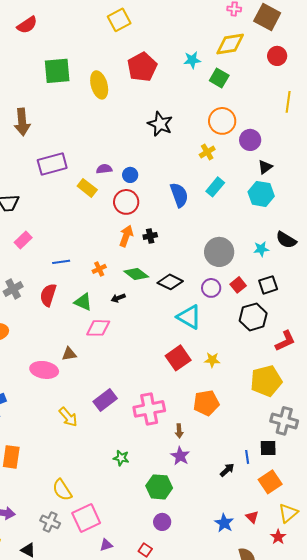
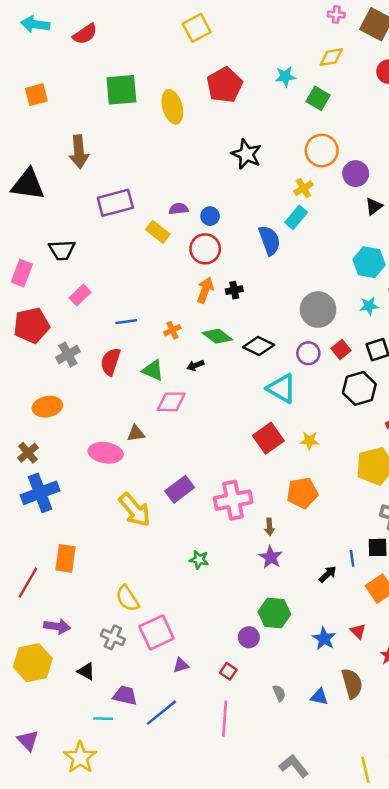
yellow diamond: (230, 44) -> (331, 57), size x0.7
cyan rectangle: (215, 187) -> (296, 217), moved
cyan hexagon: (261, 194) -> (369, 262), moved
yellow arrow: (68, 417) -> (135, 510), size x1.4
green hexagon: (159, 487) -> (274, 613), moved

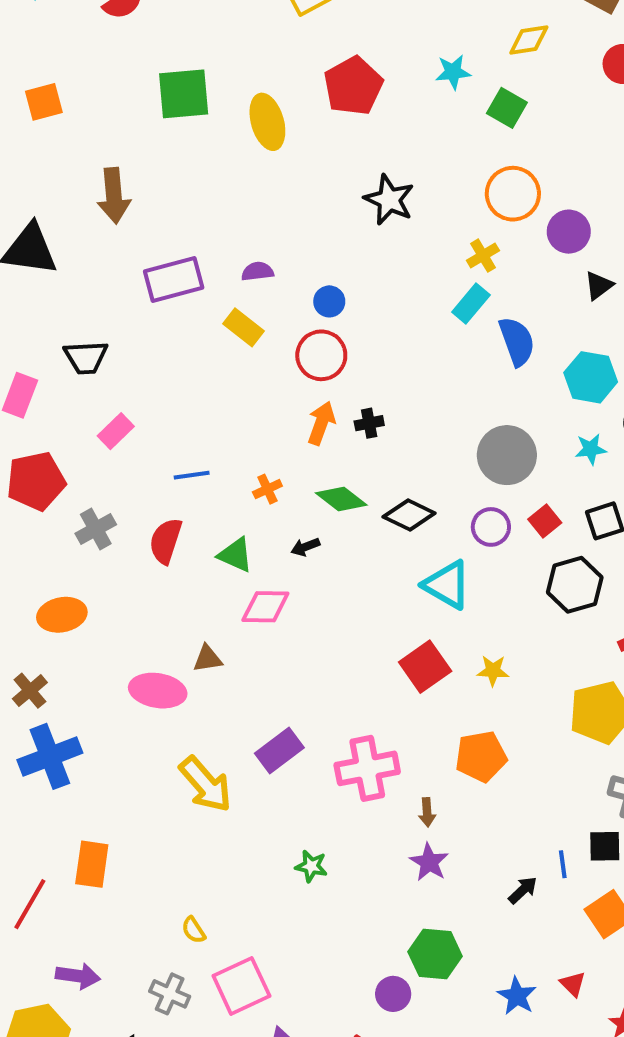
purple semicircle: (178, 209) -> (257, 272), moved
blue semicircle: (269, 240) -> (517, 341), moved
yellow semicircle: (127, 598) -> (194, 930), size x0.6

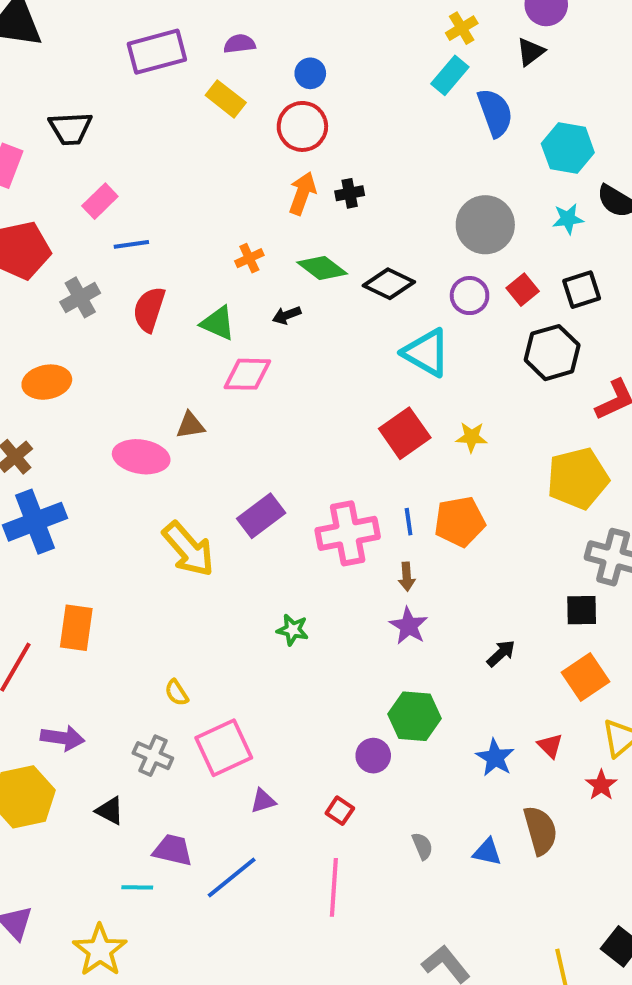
black triangle: (599, 285) -> (530, 52), moved
blue line: (192, 475) -> (131, 244), moved
blue line: (563, 864) -> (409, 522), moved

